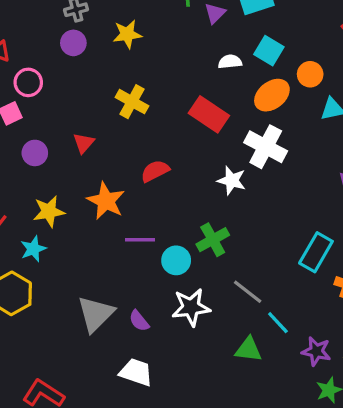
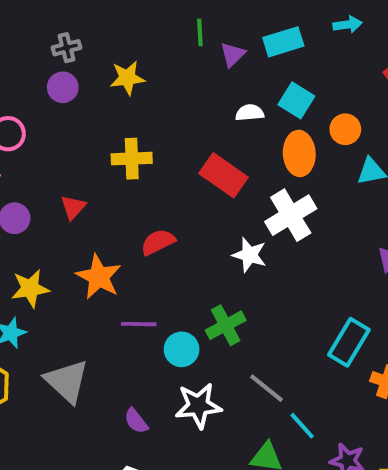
orange ellipse: (272, 95) -> (299, 153), turned -56
yellow cross: (132, 102) -> (132, 159), turned -32
white cross: (266, 147) -> (291, 215), turned 30
gray triangle: (96, 314) -> (67, 381), moved, turned -33

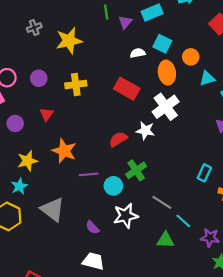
yellow star: (127, 78) -> (69, 41), size x1.4
purple circle: (63, 87) -> (39, 78), moved
red semicircle: (158, 242) -> (118, 139), moved
cyan rectangle: (349, 342) -> (204, 173), size x0.7

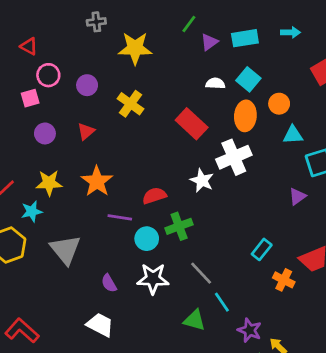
green line: (106, 12) -> (189, 24), turned 32
yellow cross: (76, 85) -> (131, 104), turned 30
red semicircle: (118, 139) -> (154, 196), moved

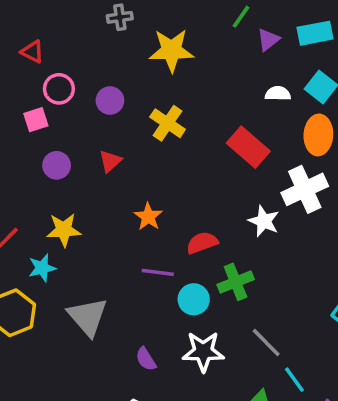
orange star: (97, 181) -> (148, 217), moved, size x0.7

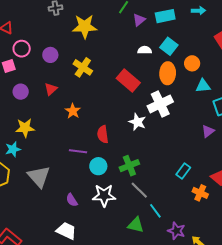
orange star: (148, 217) -> (73, 111), moved
red semicircle: (202, 243) -> (103, 134), turned -78
green cross: (236, 282) -> (129, 166), moved

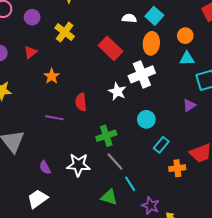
orange circle: (192, 63) -> (185, 36), moved
cyan circle: (98, 166) -> (146, 119), moved
orange cross: (200, 193) -> (177, 168), turned -35
white trapezoid: (66, 231) -> (38, 199), turned -65

